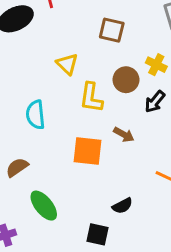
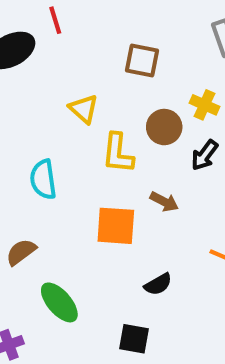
black semicircle: (122, 206) -> (158, 284), moved

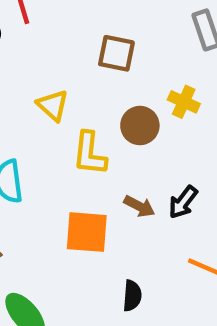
black arrow: (204, 155) -> (183, 202), moved
black semicircle: (158, 284) -> (132, 296), turned -56

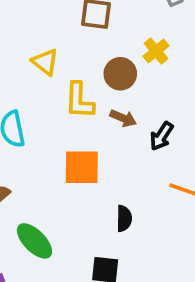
yellow cross: (184, 102) -> (156, 51), turned 30
brown arrow: (139, 206) -> (123, 118), moved

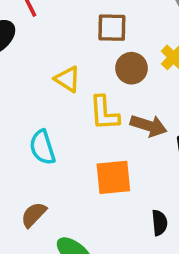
brown circle: (120, 74) -> (132, 68), moved
brown arrow: (123, 118) -> (149, 126), size x1.4

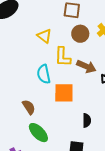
cyan semicircle: (42, 147) -> (44, 74), moved
brown semicircle: (34, 215) -> (29, 107), moved, turned 98

